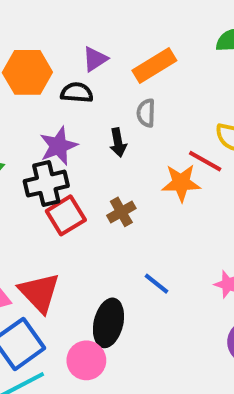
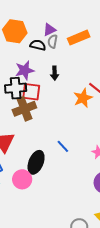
gray semicircle: (146, 113) -> (53, 41), moved
orange star: (181, 183) -> (83, 98), turned -30
brown cross: (121, 212) -> (24, 109), moved, size x1.6
red square: (66, 215) -> (31, 92), moved, turned 30

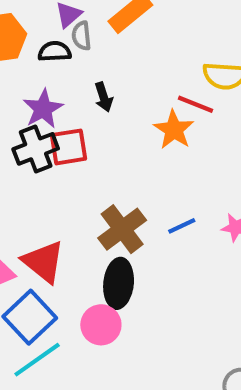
brown cross: (24, 109) -> (122, 229), moved
blue line: (63, 146) -> (182, 226), moved, turned -56

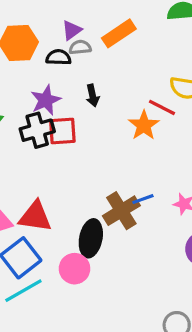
gray semicircle: (82, 36) -> (80, 47), turned 85
brown cross: (122, 229) -> (121, 211), moved
red triangle: (43, 262) -> (35, 217), turned -36

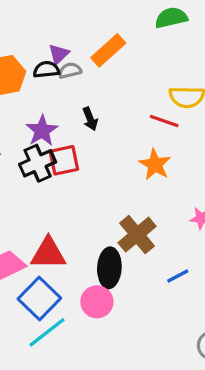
black semicircle: (58, 57) -> (46, 70), moved
orange star: (144, 125) -> (155, 164), moved
blue line: (143, 199) -> (178, 276), moved

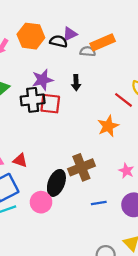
gray semicircle: (70, 71) -> (88, 51), moved
red triangle: (48, 253) -> (20, 160), size x0.6

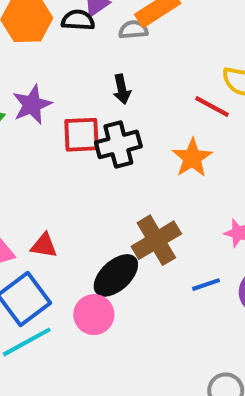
purple star: (42, 80) -> (32, 105), moved
black cross: (33, 100) -> (118, 144), moved
black ellipse: (56, 183) -> (116, 275), turned 35
blue line: (99, 203) -> (206, 285), moved

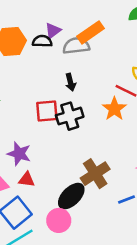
gray semicircle: (133, 30) -> (76, 46), size x1.5
purple star: (32, 105) -> (19, 154), moved, turned -30
orange star: (192, 158) -> (114, 109), moved

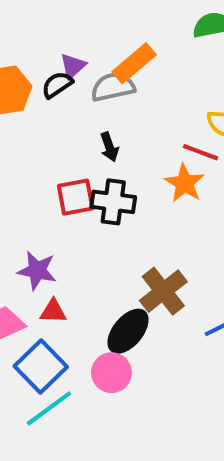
black semicircle: (42, 41) -> (57, 85), turned -30
black cross: (70, 116) -> (113, 202), turned 30

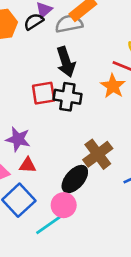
black arrow: (109, 147) -> (66, 62), size x1.6
cyan line: (49, 408) -> (50, 224), moved

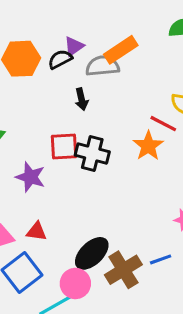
black arrow: (66, 62) -> (81, 99), moved, size x0.6
purple star: (18, 139) -> (30, 177), moved
brown cross: (98, 154) -> (123, 270), moved

